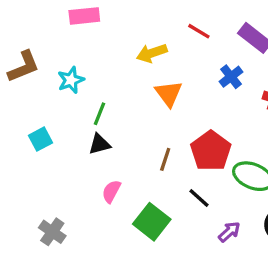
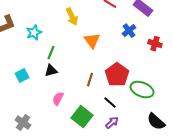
yellow arrow: (152, 53) -> (72, 17), moved, turned -96
cyan square: (40, 139) -> (22, 76), moved
purple arrow: (229, 232) -> (112, 123), moved

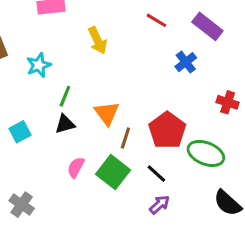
orange triangle: (92, 41) -> (107, 113), moved
red cross: (155, 44) -> (228, 102), moved
green square: (82, 117) -> (113, 172), moved

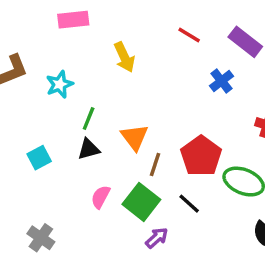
purple arrow: (159, 205) -> (157, 238), moved

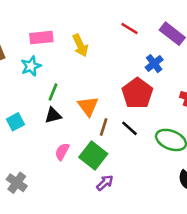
pink rectangle: (73, 20) -> (41, 38), moved
red pentagon: (201, 156) -> (137, 93), moved
black line: (189, 204) -> (130, 128), moved

